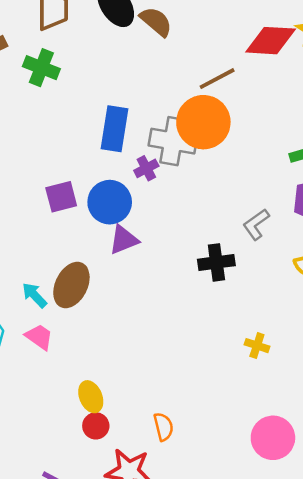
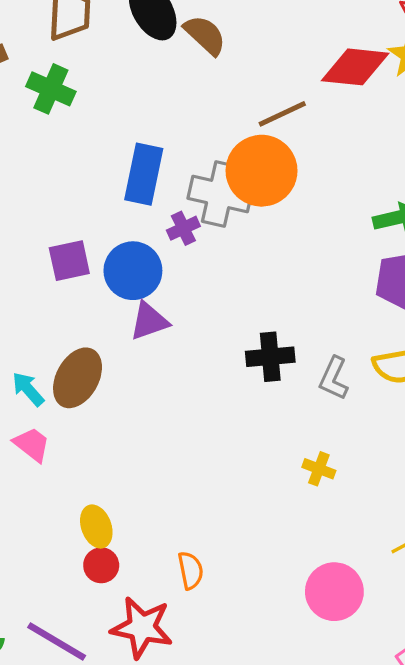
gray L-shape: (256, 224) -> (334, 378), moved, turned -32

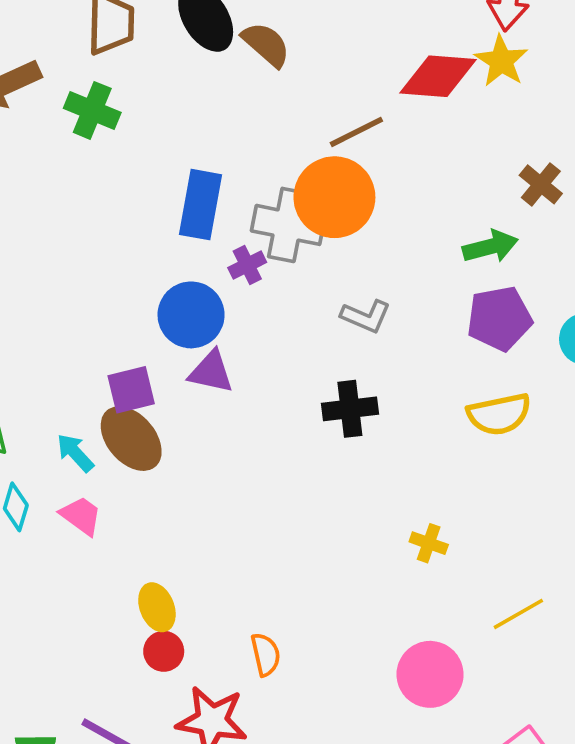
purple square: (69, 261) -> (131, 390), moved
purple triangle: (149, 321) -> (211, 372), turned 33
brown ellipse: (78, 378) -> (131, 439), turned -68
gray L-shape: (334, 378) -> (366, 316), moved, turned -90
yellow cross: (319, 469) -> (429, 543), moved

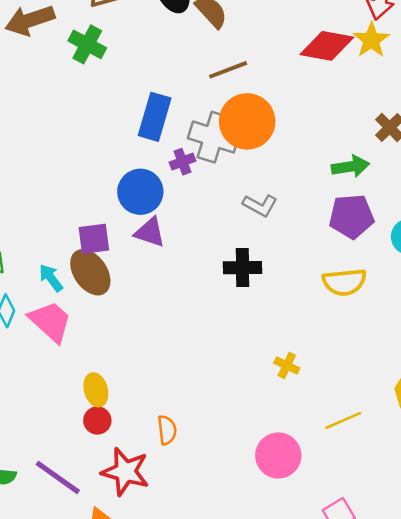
brown line: (356, 132) -> (228, 70), moved
pink trapezoid: (81, 516) -> (50, 322), size x1.5

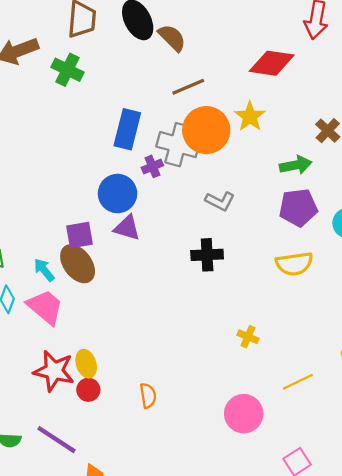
yellow star: (371, 40) -> (250, 117), moved
red star: (125, 472) -> (54, 371), moved

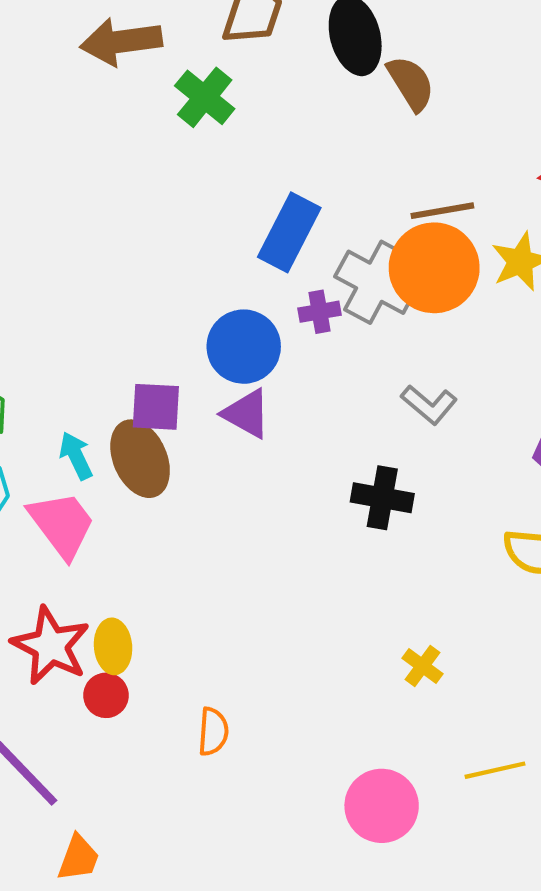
brown line: (188, 87) -> (442, 211), moved

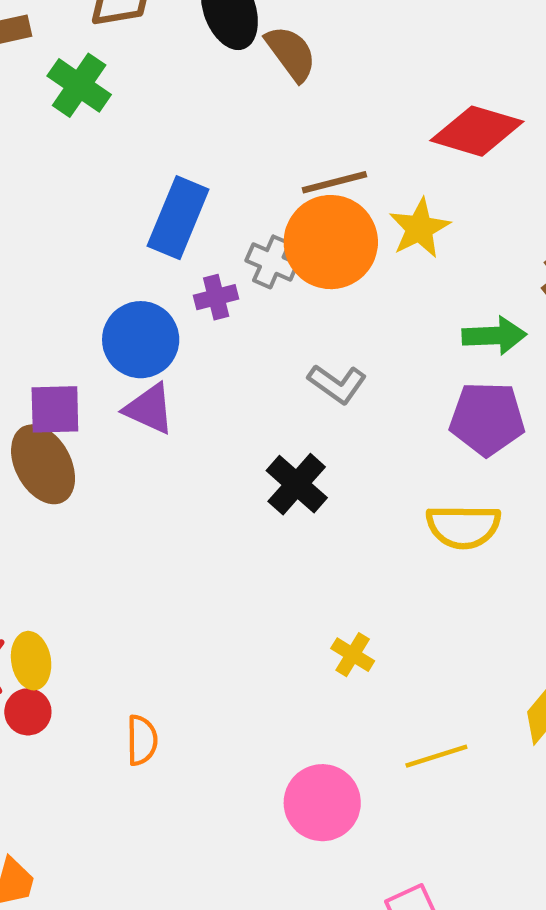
gray cross: (376, 282) -> (272, 262), size x0.6
black cross: (382, 498) -> (297, 484), turned 36

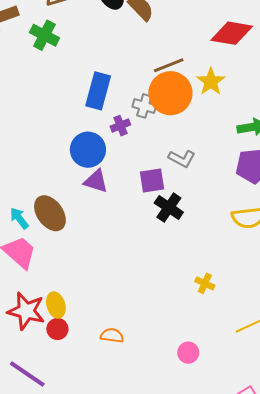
purple square: (55, 409) -> (152, 181), moved
orange semicircle: (142, 740) -> (112, 335), turned -75
pink circle: (322, 803) -> (188, 353), moved, size x0.6

